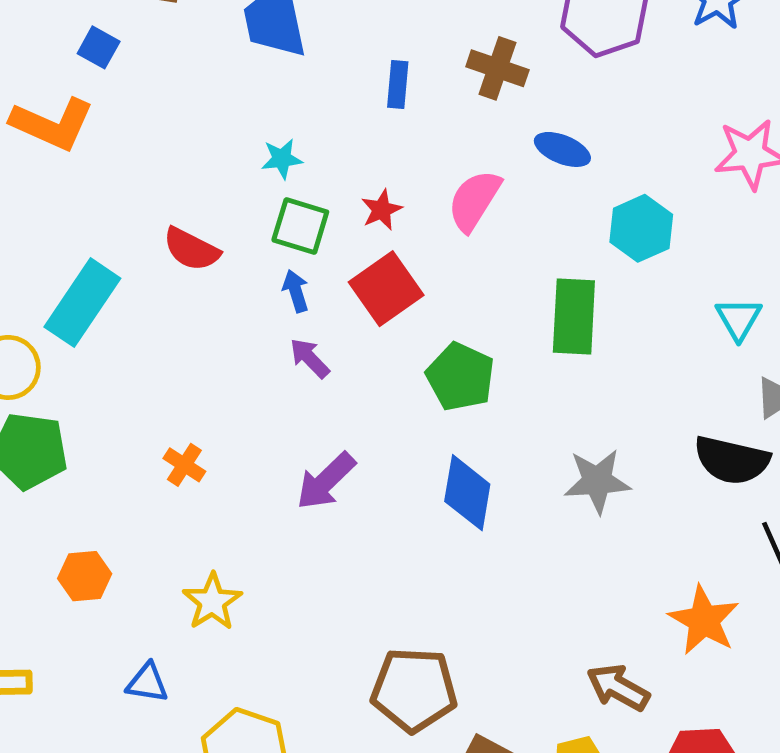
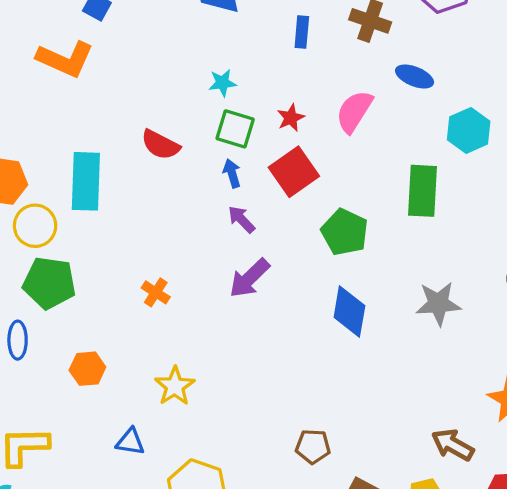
cyan rectangle: (82, 303) -> (86, 181), turned -32
purple arrow: (326, 481) -> (249, 278), moved
brown pentagon: (414, 690) -> (313, 446), size x0.6

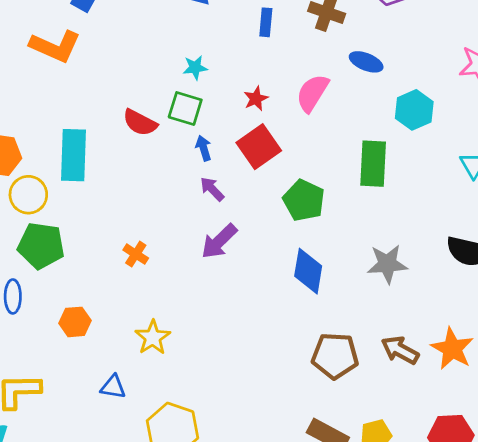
green square: (235, 129) -> (185, 108), moved
brown arrow: (453, 445) -> (400, 350), moved
brown pentagon: (313, 446) -> (335, 356), moved, size x1.5

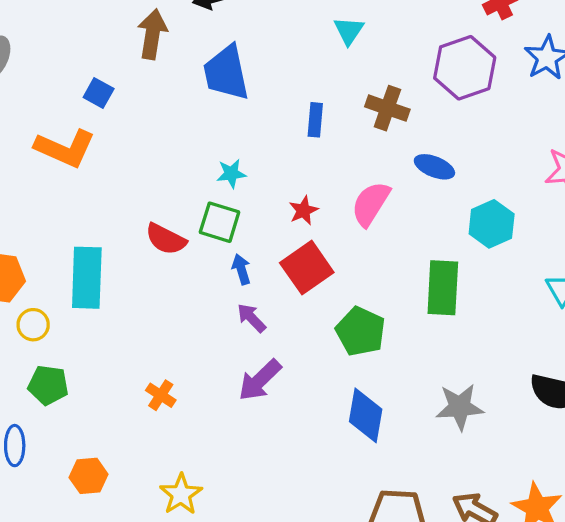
yellow circle: (28, 195) -> (33, 325), size x0.7
green pentagon: (41, 246) -> (48, 385), size x0.7

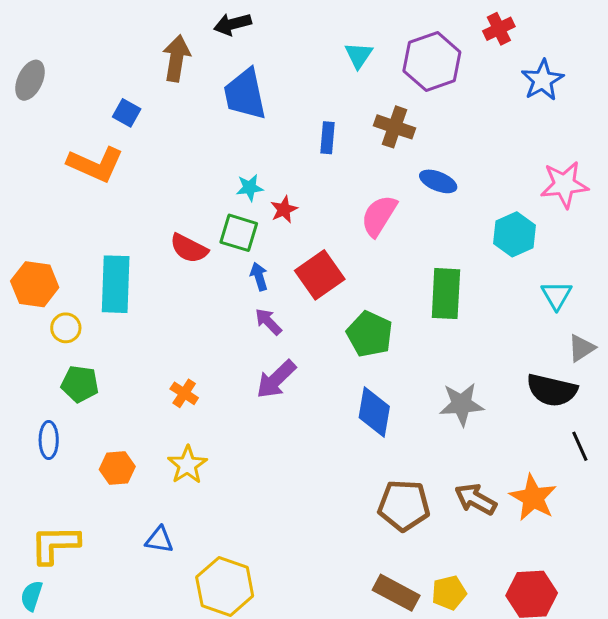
purple hexagon: (465, 68) -> (432, 61), moved
red star: (303, 210) -> (284, 209), moved
cyan hexagon: (492, 224) -> (514, 234), moved
yellow star: (181, 494) -> (187, 465), moved

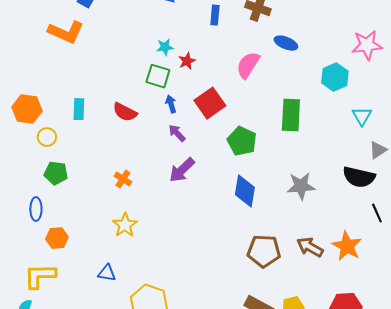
red semicircle: (189, 248) -> (125, 112), moved
cyan rectangle: (116, 284) -> (79, 109), size x0.6
orange hexagon: (117, 468) -> (57, 238), moved

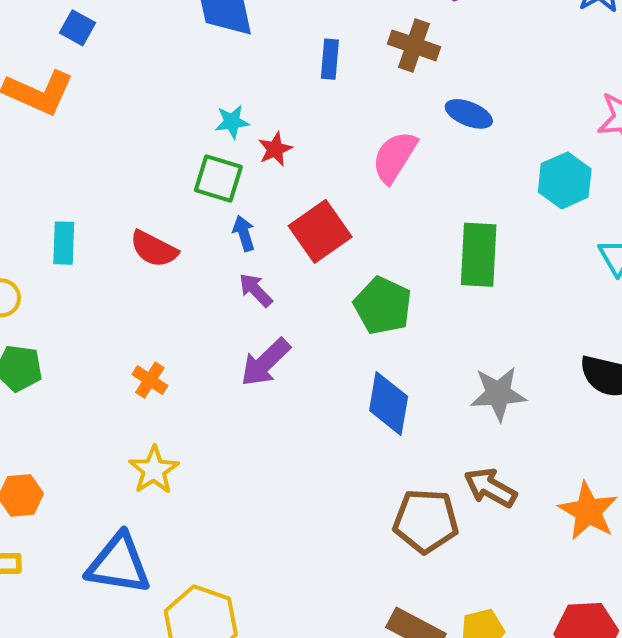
brown arrow: (310, 247) -> (490, 488), moved
blue triangle: (107, 273) -> (119, 564), size x1.8

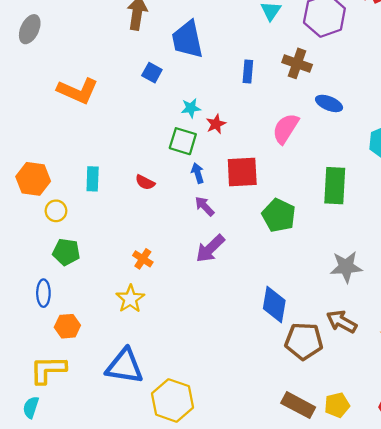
blue square: (77, 28) -> (152, 73), moved
red square: (320, 231) -> (242, 172), turned 32
red semicircle: (154, 249) -> (145, 182), size x0.7
blue diamond: (389, 404) -> (274, 305), moved
yellow star: (154, 470) -> (130, 299), moved

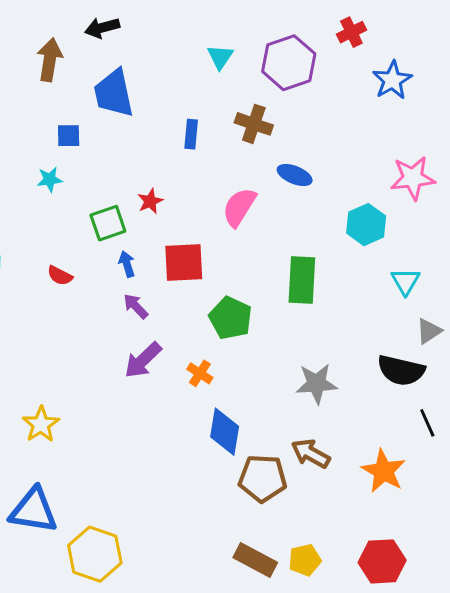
blue square: (152, 73) -> (69, 136), turned -30
cyan star: (191, 108) -> (50, 179), moved
green square: (183, 141) -> (108, 223), turned -36
orange cross: (143, 259) -> (200, 373), moved

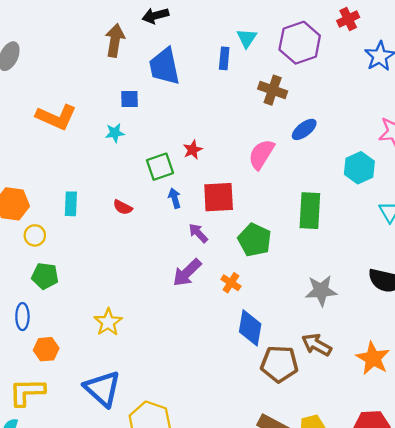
blue rectangle: (191, 134) -> (224, 58), moved
blue ellipse: (295, 175) -> (304, 129), turned -60
purple arrow: (136, 306) -> (198, 233), moved
blue triangle: (34, 510) -> (102, 389), turned 33

